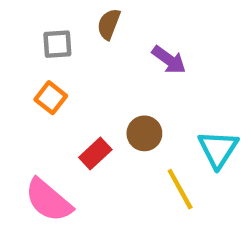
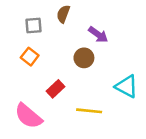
brown circle: (144, 133) -> (84, 58), moved
cyan triangle: (218, 149) -> (127, 86), turned -35
yellow line: (180, 189) -> (89, 111), moved, turned -55

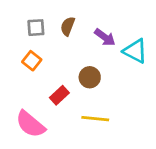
brown semicircle: (63, 14) -> (68, 26), moved
brown circle: (84, 58) -> (90, 77), moved
cyan triangle: (127, 86) -> (135, 51), moved

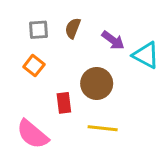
brown circle: (90, 77) -> (97, 83), size x1.4
red rectangle: (59, 95) -> (64, 103), turned -54

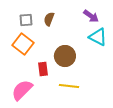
purple arrow: (113, 40) -> (91, 16), moved
orange square: (34, 66) -> (23, 44), size x1.5
pink semicircle: (32, 134) -> (22, 90), turned 95

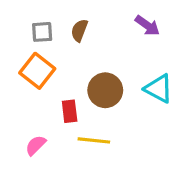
cyan triangle: (98, 37) -> (159, 89), moved
yellow line: (69, 86) -> (94, 140), moved
pink semicircle: (22, 90) -> (36, 145), size x0.6

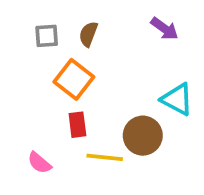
orange square: (37, 71) -> (74, 79), moved
brown circle: (105, 90) -> (143, 136), moved
pink semicircle: (36, 145) -> (39, 163), turned -95

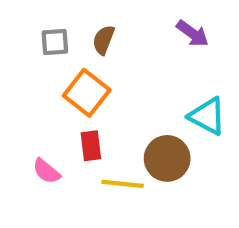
pink semicircle: (39, 163) -> (46, 171), moved

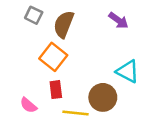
brown semicircle: (104, 40) -> (64, 24), size x1.5
gray square: (55, 42) -> (34, 15), moved, turned 30

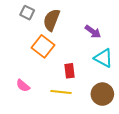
purple arrow: (118, 20) -> (93, 32), moved
red rectangle: (56, 90) -> (70, 71), moved
brown circle: (103, 97) -> (102, 94), moved

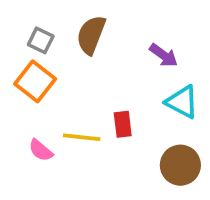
gray square: (27, 13) -> (41, 40), moved
orange square: (43, 46) -> (35, 81), moved
yellow line: (61, 92) -> (82, 137), moved

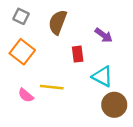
gray square: (41, 40) -> (21, 16), moved
cyan triangle: (182, 102) -> (102, 76), moved
red rectangle: (123, 124) -> (78, 54), moved

